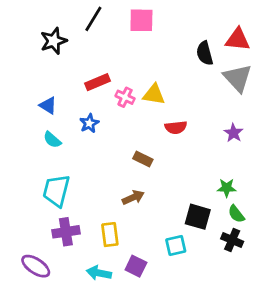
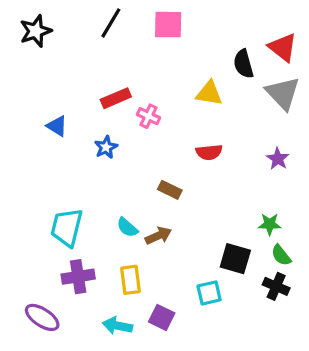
red triangle: (238, 40) -> (283, 47), turned 32
black star: (54, 41) -> (36, 31), moved
yellow triangle: (154, 94) -> (209, 93), moved
cyan semicircle: (52, 140) -> (127, 227), moved

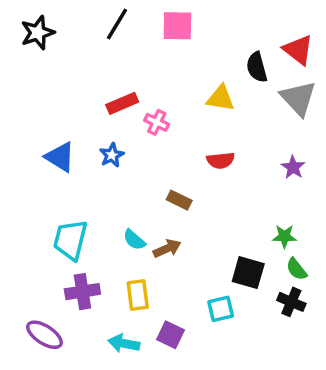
blue triangle: (57, 126) -> (60, 157), moved, size x1.4

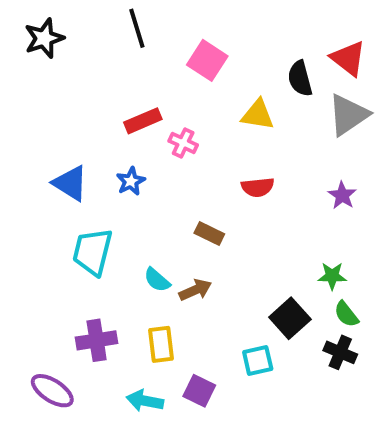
black line: (117, 24) -> (137, 28), turned -48
pink square: (177, 26) -> (207, 60), moved, turned 32
gray triangle: (298, 98) -> (348, 115), turned 39
cyan trapezoid: (70, 240) -> (93, 252), moved
black square: (248, 273) -> (290, 318), turned 32

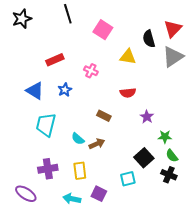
red triangle: (348, 58) -> (173, 29), turned 36
red rectangle: (143, 121) -> (55, 60), moved
purple star: (342, 195) -> (147, 117), moved

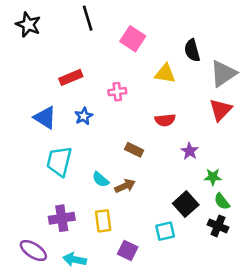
black star: (22, 19) -> (28, 25), turned -30
red triangle: (173, 29) -> (221, 110), moved
pink cross: (91, 71) -> (117, 92), turned -32
cyan arrow: (72, 199) -> (75, 260), moved

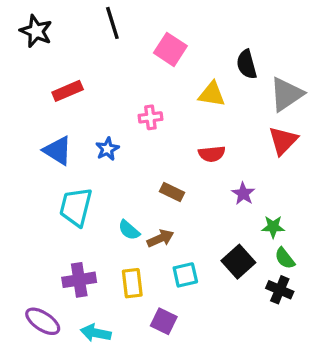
red rectangle: (71, 77) -> (68, 91), moved
cyan square: (165, 231) -> (185, 275), moved

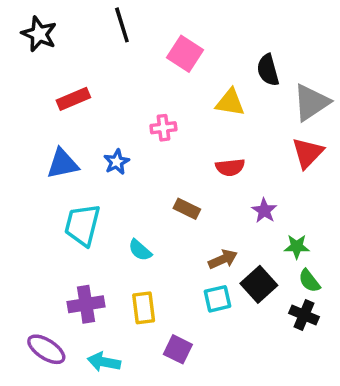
blue triangle: (58, 151) -> (63, 164), turned -44
brown arrow: (160, 238) -> (223, 259), moved
cyan square: (185, 275) -> (217, 299), moved

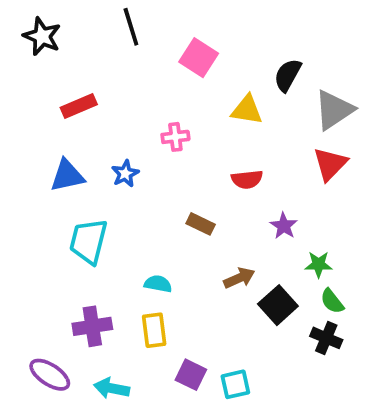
black semicircle: (268, 70) -> (288, 75), turned 44
cyan semicircle: (140, 250) -> (158, 284), moved, turned 150
cyan square: (217, 299) -> (235, 384), moved

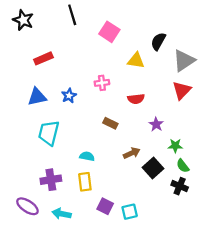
pink cross: (175, 137) -> (102, 83), moved

